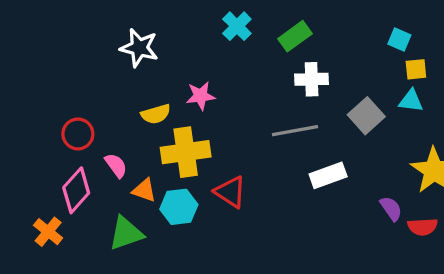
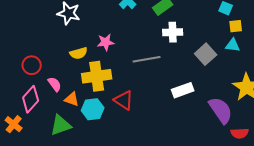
gray line: (295, 131) -> (147, 59), moved
purple semicircle: (391, 209) -> (221, 110), size x1.8
red semicircle: (423, 227) -> (240, 133), moved

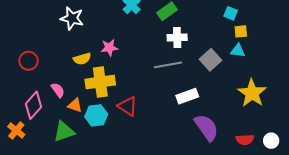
gray line: (147, 59) -> (168, 65), moved
red circle: (32, 65) -> (28, 61), moved
purple semicircle: (221, 110) -> (206, 128), moved

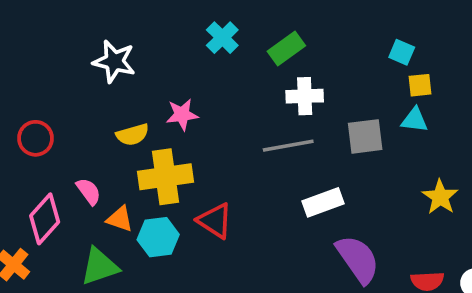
gray square: (210, 60) -> (365, 136), turned 35
yellow star: (252, 93) -> (440, 197), size x0.7

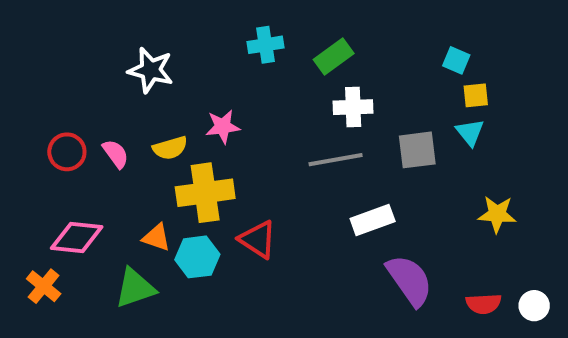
cyan cross: (222, 38) -> (265, 45), turned 36
cyan triangle: (415, 120) -> (470, 132), turned 44
pink semicircle: (89, 191) -> (116, 154), moved
yellow star: (440, 197) -> (497, 214), turned -30
pink diamond: (45, 219) -> (77, 238), turned 54

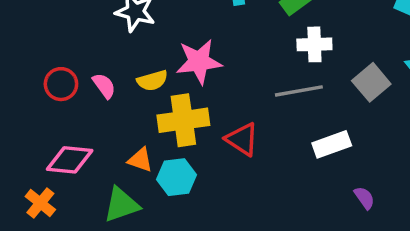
pink star: (223, 127) -> (199, 62), size x1.5
gray square: (417, 150) -> (371, 82), turned -33
red triangle: (258, 239) -> (242, 139), moved
purple semicircle: (410, 280) -> (364, 198), size x0.5

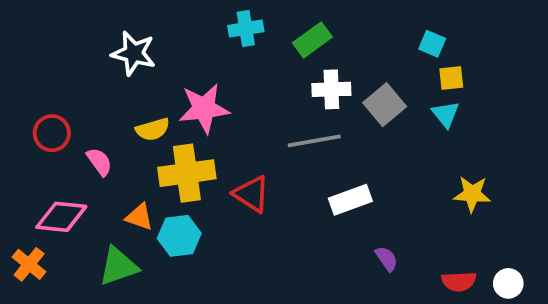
gray square: (371, 82) -> (385, 105), moved
pink semicircle: (104, 86) -> (99, 162), moved

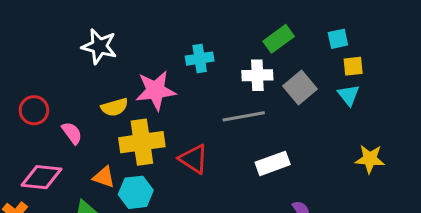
cyan cross: (246, 29) -> (200, 59), moved
green rectangle: (312, 40) -> (279, 39), moved
cyan square: (432, 44) -> (338, 39), turned -35

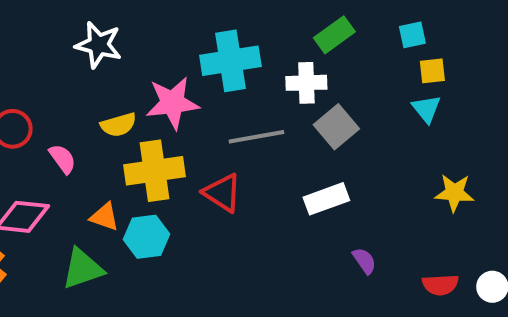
cyan cross: (200, 59) -> (230, 61), size x1.6
gray square: (300, 87) -> (336, 127), moved
gray line: (244, 116) -> (256, 137), moved

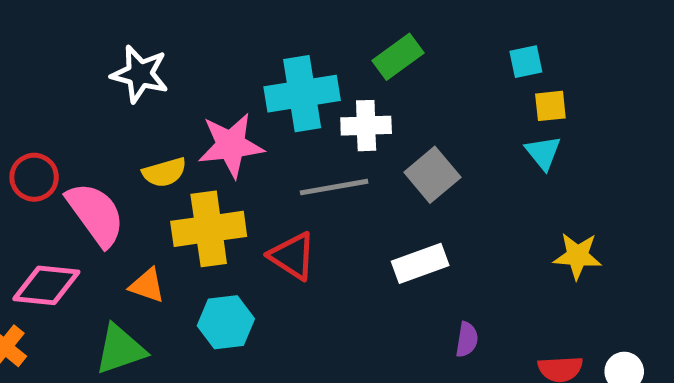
green rectangle: (334, 35) -> (398, 57), moved
white cross: (306, 83) -> (366, 126), moved
pink semicircle: (62, 159) -> (96, 214), size x1.8
cyan hexagon: (146, 237) -> (226, 322), moved
purple semicircle: (364, 261) -> (467, 340), turned 44

